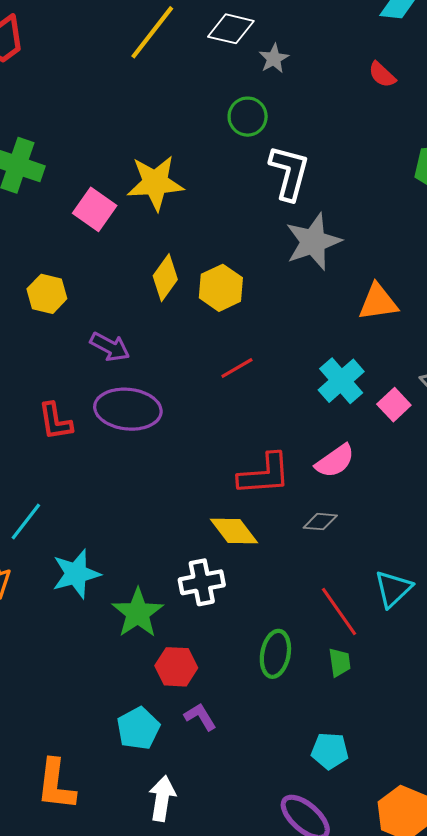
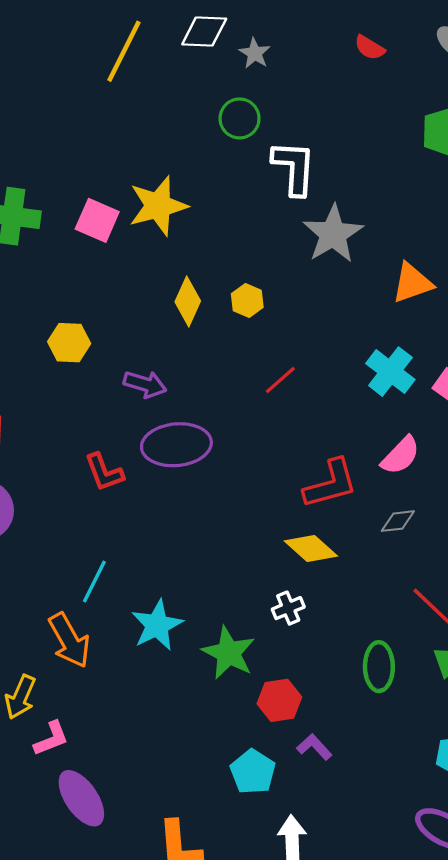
pink square: (95, 209) -> (97, 220), moved
yellow hexagon: (221, 288) -> (247, 301), size x0.7
white cross: (202, 582) -> (288, 608), size x0.7

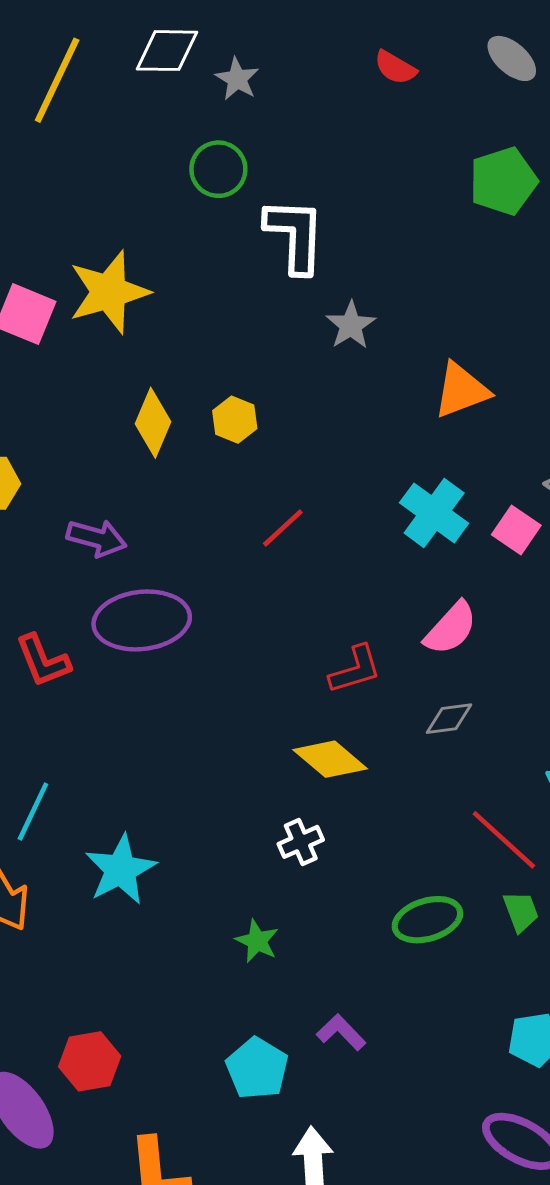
gray star: (333, 234) -> (351, 325), size x0.6
red L-shape: (331, 484) -> (355, 669), size x0.7
green star: (229, 653) -> (257, 941), moved, size x0.6
green ellipse: (379, 667) -> (427, 920), turned 75
red hexagon: (279, 700) -> (90, 1061), moved

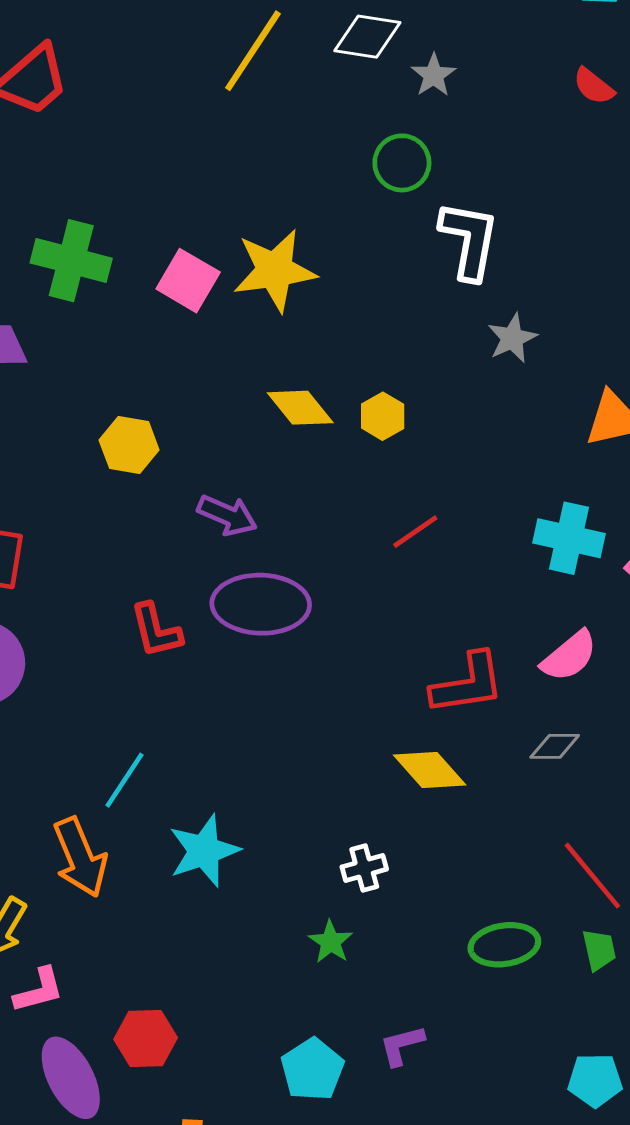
yellow diamond: (153, 423) -> (300, 408), turned -70
cyan cross: (434, 513) -> (569, 538), turned -32
red L-shape: (355, 669) -> (468, 684), size x1.4
white cross: (301, 842) -> (364, 868), moved
purple L-shape: (341, 1032) -> (402, 1045), turned -69

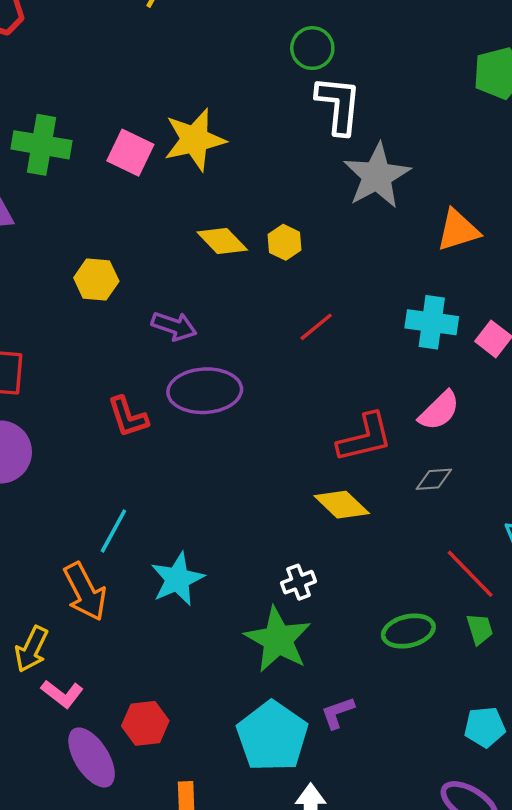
green circle: (402, 163) -> (312, 48), moved
gray star: (512, 338) -> (377, 176), size x1.8
green star: (331, 942) -> (278, 640), size x2.0
pink L-shape: (39, 990) -> (62, 694), turned 57
cyan pentagon: (312, 1070) -> (272, 736), size x1.5

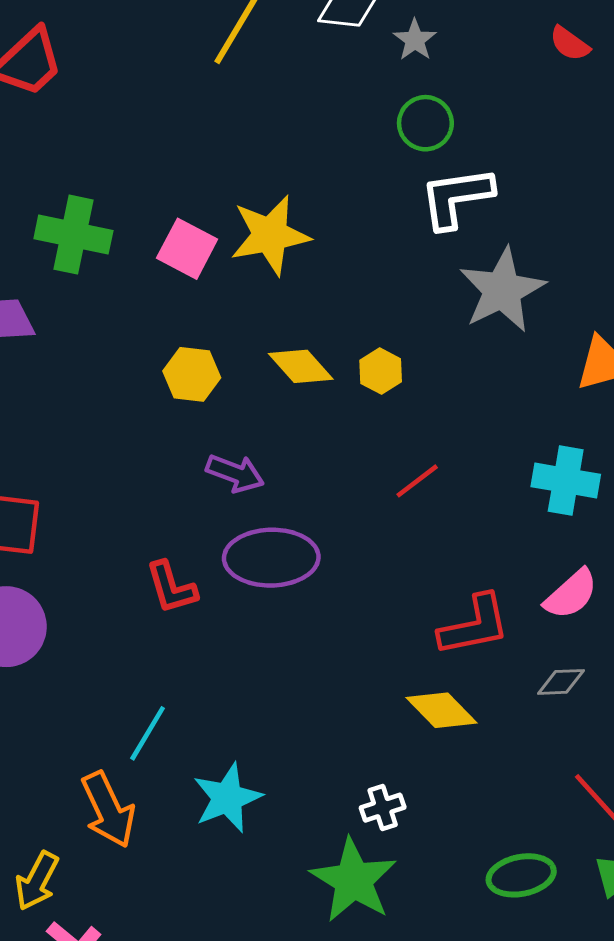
white L-shape: (339, 105) -> (456, 197), turned -106
yellow hexagon: (96, 280) -> (192, 374), moved

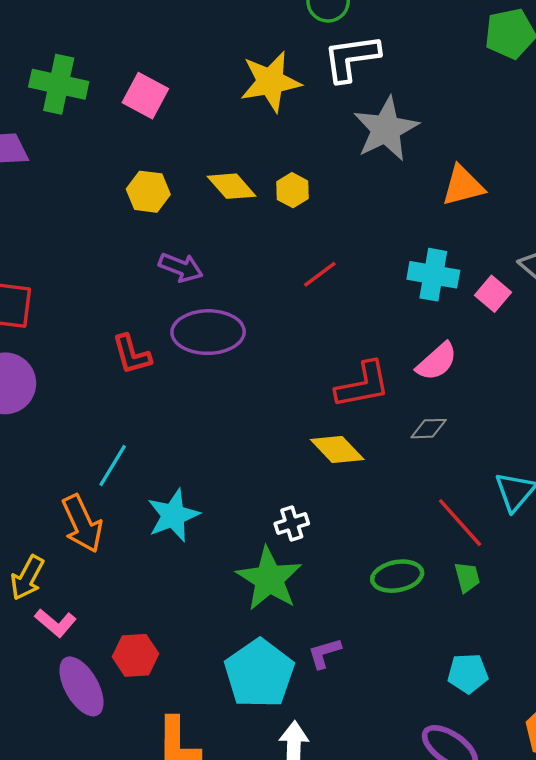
yellow star: (270, 235) -> (270, 82), moved

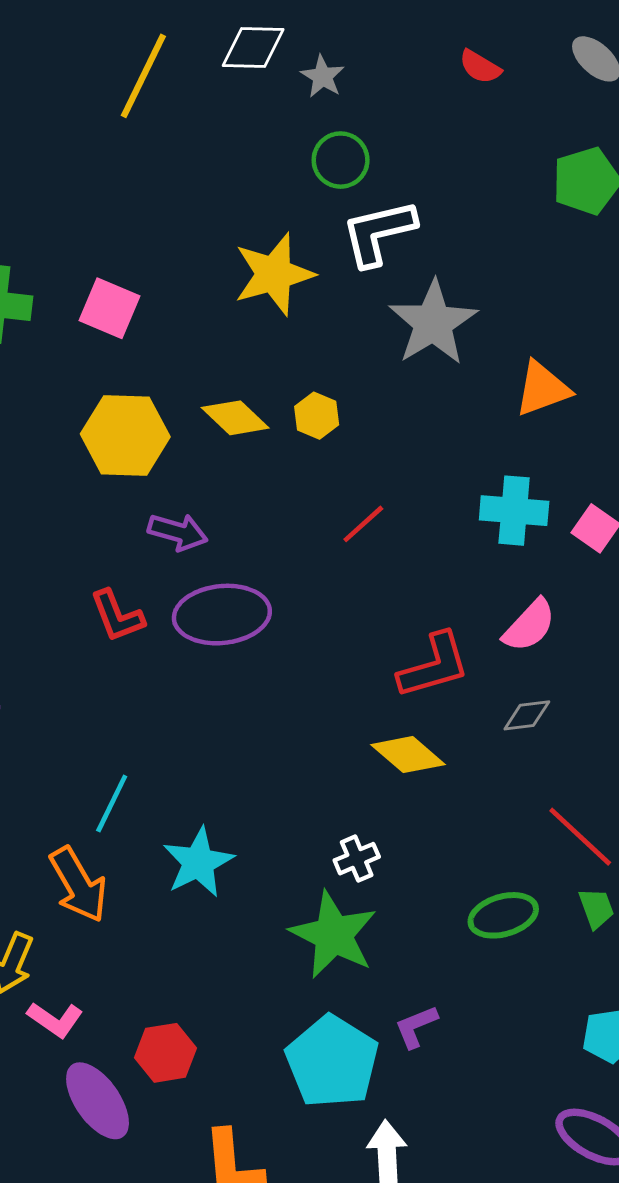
yellow hexagon: (148, 192) -> (125, 435), size x1.5
red L-shape: (132, 354) -> (117, 616), moved

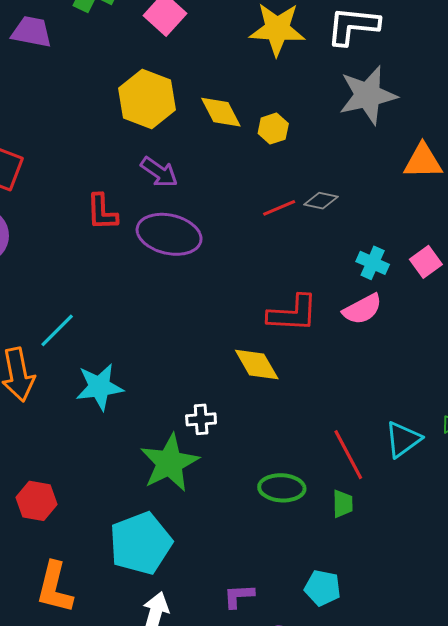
cyan cross: (514, 511) -> (373, 263), moved, size x0.7
gray diamond: (527, 715) -> (321, 201), moved
purple L-shape: (416, 1027) -> (239, 596), moved

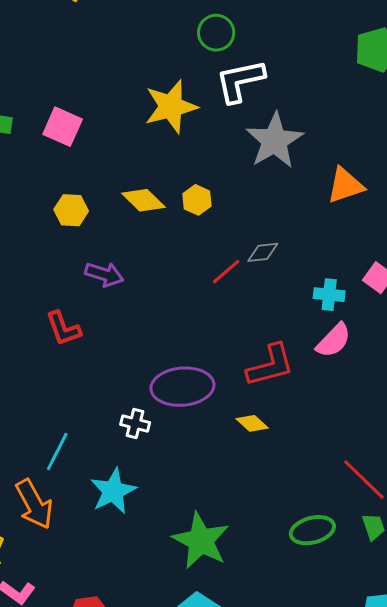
yellow hexagon: (147, 99) -> (71, 210), size x0.6
purple ellipse: (169, 234) -> (182, 387), moved
yellow diamond: (257, 364) -> (252, 423), size x0.7
white cross: (201, 419) -> (135, 424), moved, turned 36

